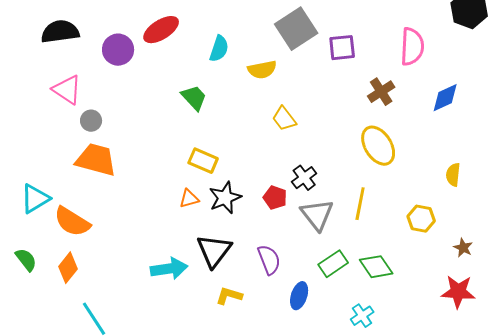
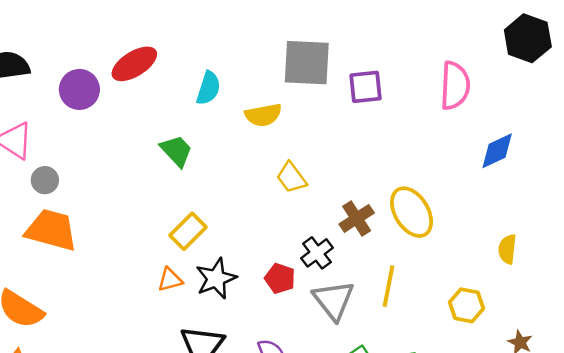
gray square: (296, 29) -> (307, 63), turned 36
brown cross: (381, 92) -> (357, 218), moved
yellow rectangle: (203, 161) -> (188, 231), turned -68

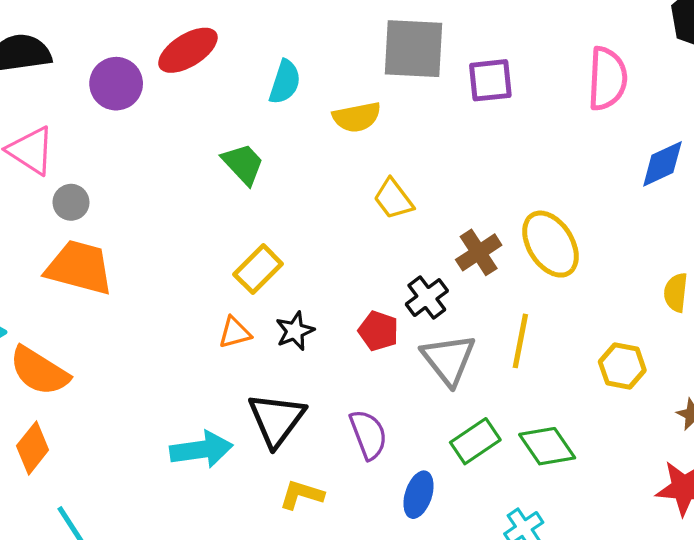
black star: (216, 278) -> (295, 331), size x0.7

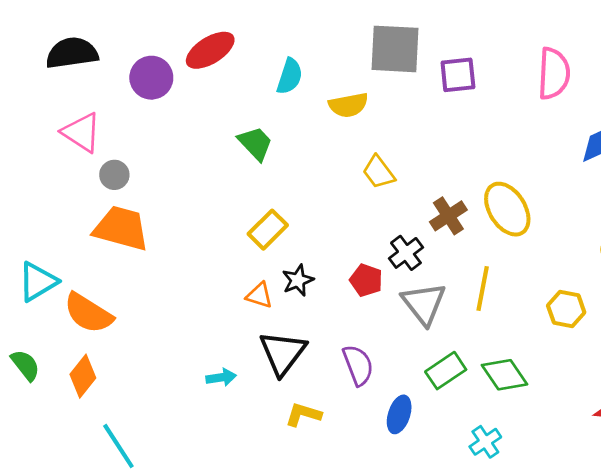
orange triangle: (235, 333) -> (259, 295), moved, turned 32
cyan arrow: (201, 450) -> (221, 377), size x0.6

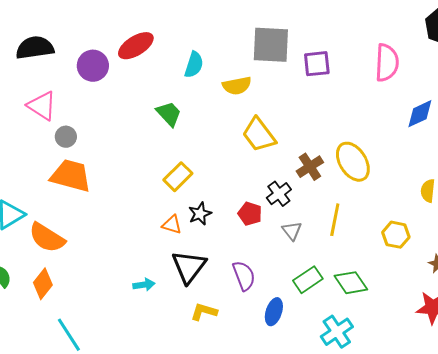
yellow trapezoid: (379, 172) -> (259, 135), size x1.4
gray triangle: (424, 304) -> (292, 231), size x0.6
cyan cross: (485, 442) -> (337, 332), size x1.4

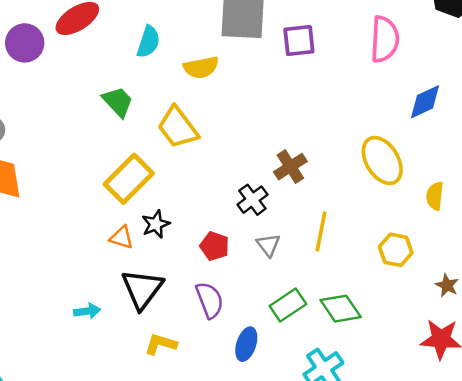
yellow trapezoid: (259, 135) -> (178, 127), moved
yellow ellipse: (353, 162) -> (382, 160), moved
yellow rectangle: (178, 177) -> (129, 179), size x1.4
red pentagon: (250, 214) -> (214, 246), moved

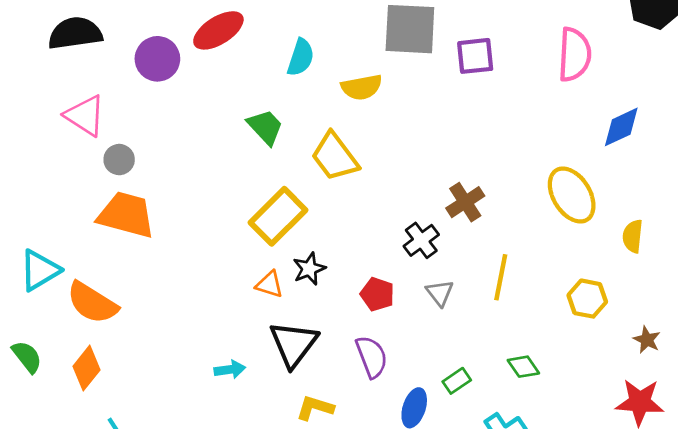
green rectangle: (288, 305) -> (457, 381), moved, size x0.7
green diamond: (341, 309) -> (523, 367), size x0.7

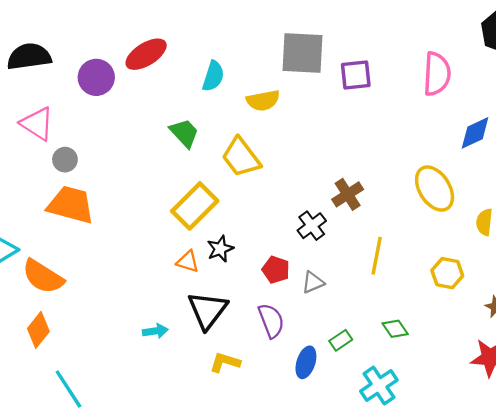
gray triangle: (440, 293) -> (313, 282), moved, turned 45

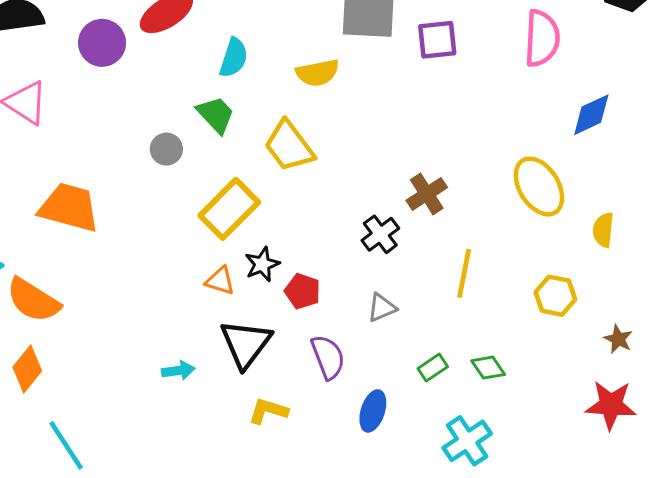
cyan semicircle: (213, 76) -> (234, 58), moved
gray circle: (65, 160) -> (166, 149), moved
red pentagon: (276, 270) -> (303, 291), moved
green rectangle: (341, 340) -> (433, 368), moved

